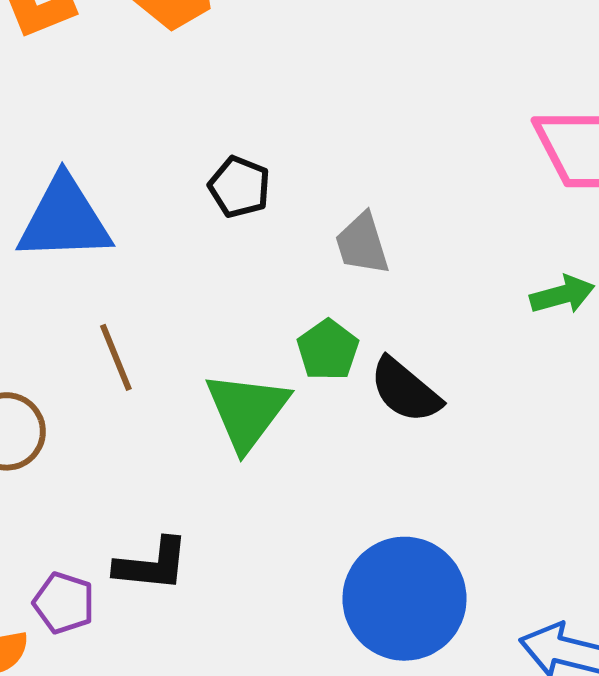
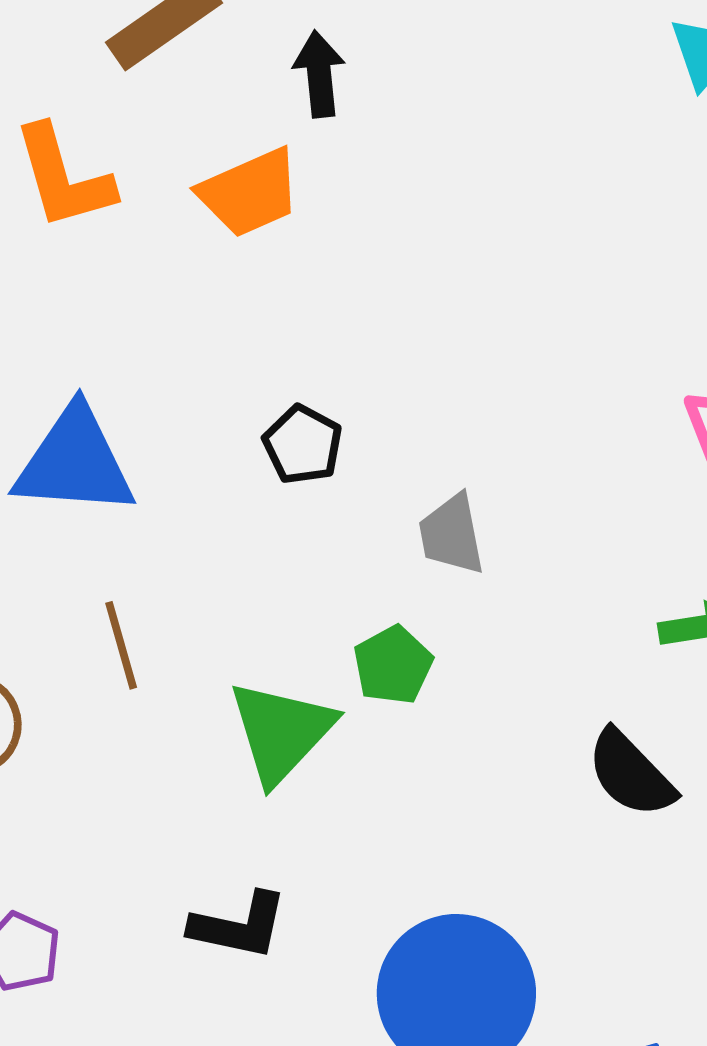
black semicircle: (405, 390) -> (631, 774), moved
black L-shape: (152, 565) -> (239, 926), moved

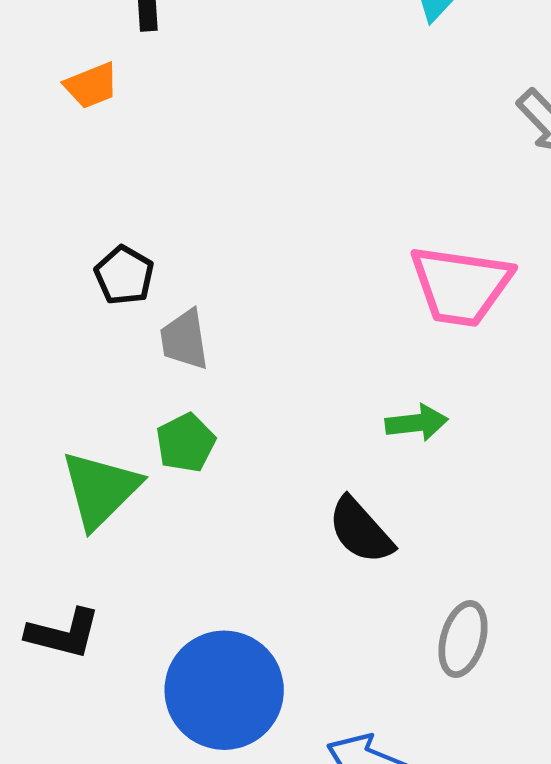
orange trapezoid: (250, 193) -> (91, 85), size x0.7
gray trapezoid: (452, 534) -> (184, 340), moved

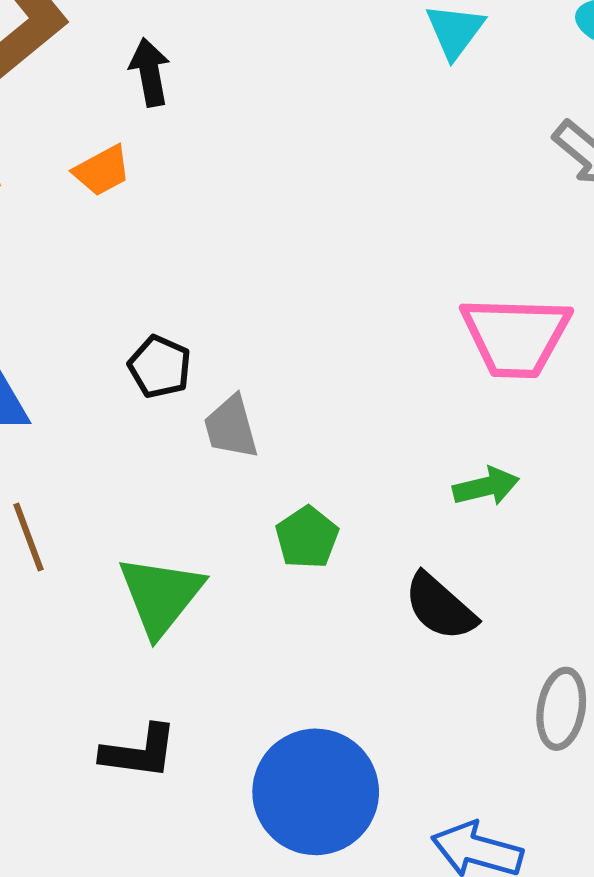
green pentagon: (186, 443) -> (307, 537), moved

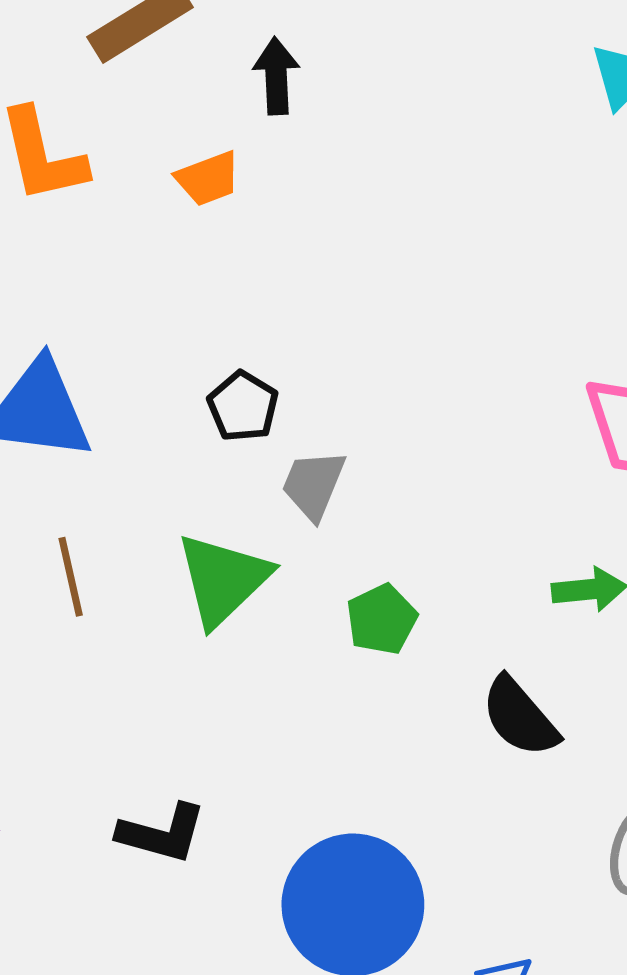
gray trapezoid: (231, 427) -> (313, 485), turned 30
green triangle: (161, 595) -> (223, 579), moved

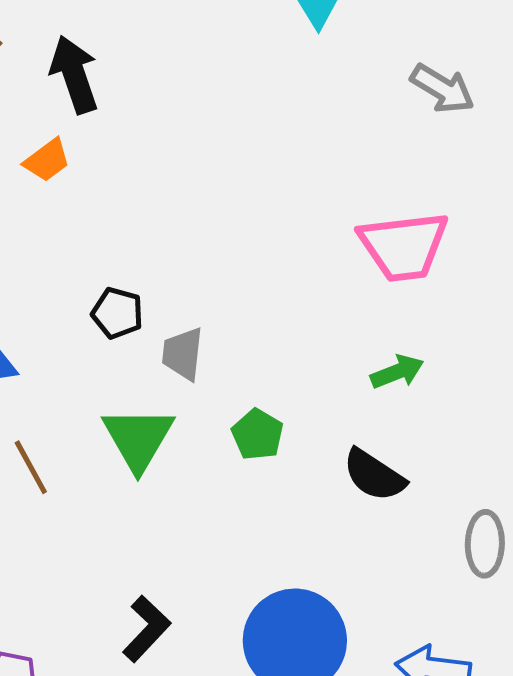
black arrow: (276, 76) -> (74, 74), size x1.4
black L-shape: (162, 833) -> (146, 629), turned -46

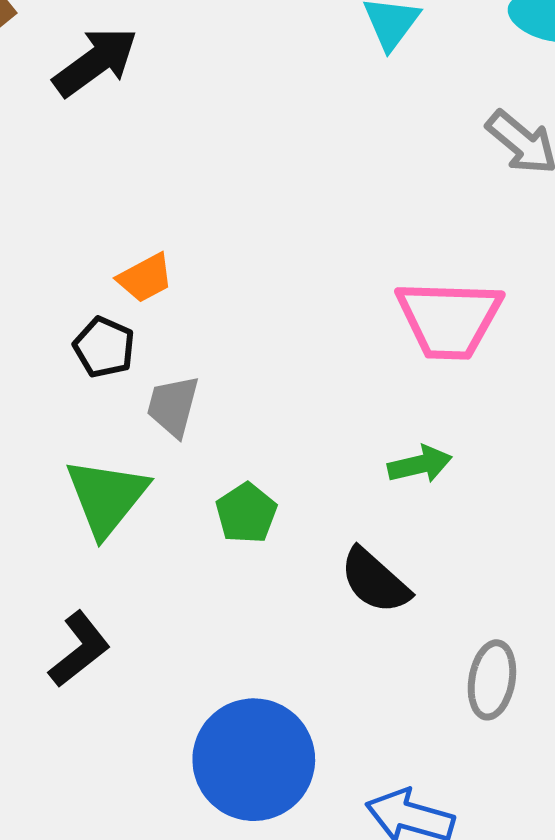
black arrow: (74, 74) -> (95, 62), turned 64
orange trapezoid: (47, 160) -> (145, 278), moved
black L-shape: (146, 629) -> (79, 649), moved

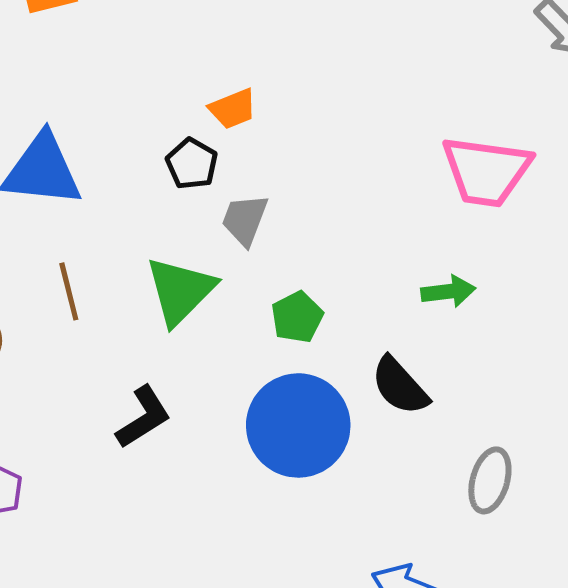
blue circle: (254, 760) -> (298, 425), moved

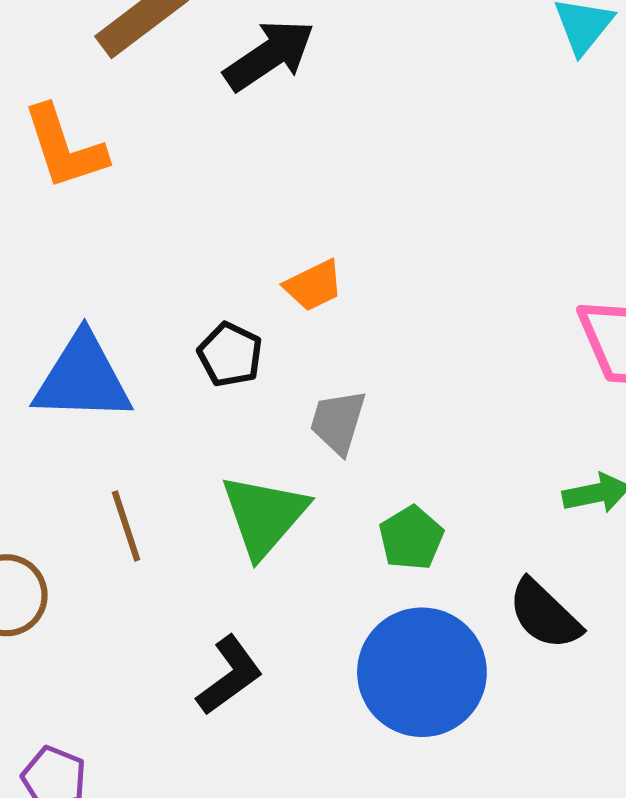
black pentagon: (192, 164) -> (230, 355), moved

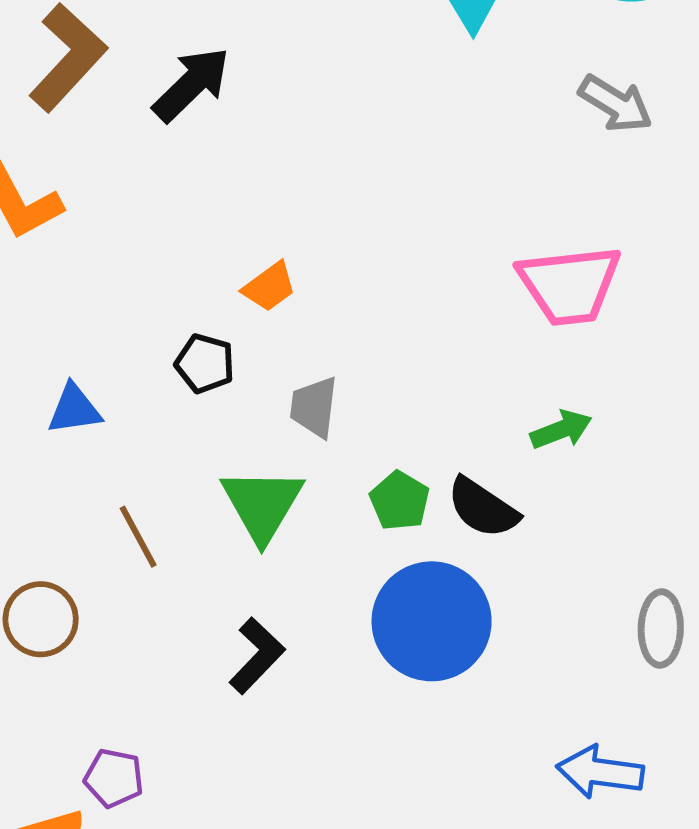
blue triangle: (83, 378) -> (74, 409), size x0.6
black semicircle: (544, 614) -> (483, 508), moved

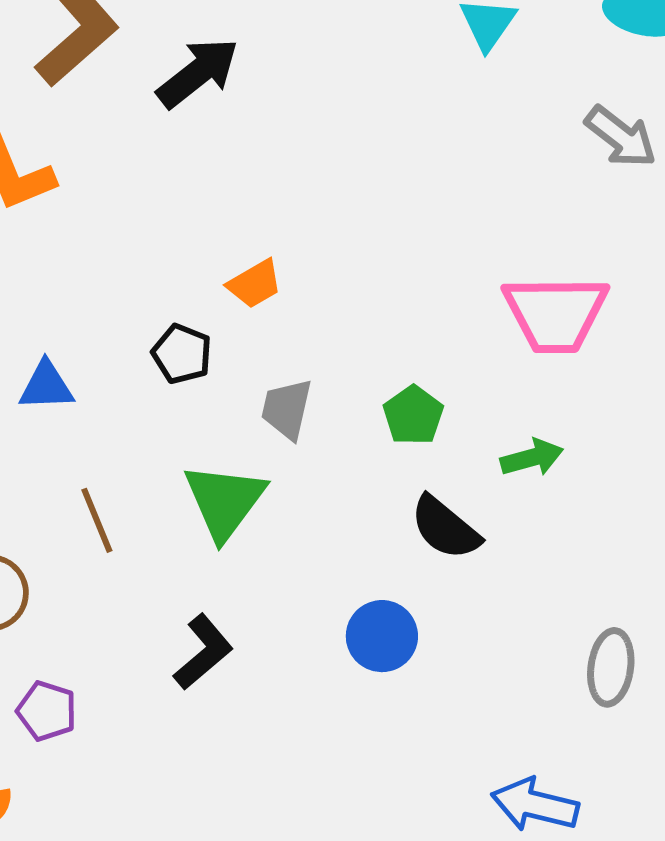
green pentagon: (400, 501) -> (413, 415), moved
blue circle: (432, 621) -> (382, 636), size x0.6
purple pentagon: (114, 778) -> (47, 711), moved

